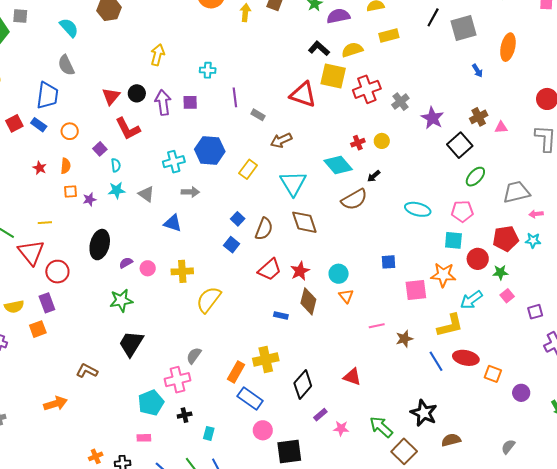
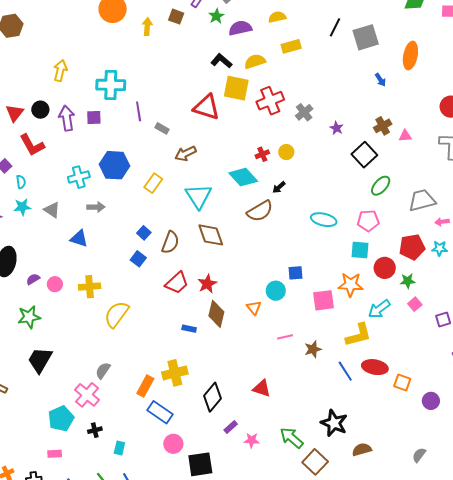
cyan cross: (208, 70) -> (111, 85), size x1.8
purple star: (432, 118) -> (337, 128), size x0.6
cyan circle: (339, 274) -> (276, 291), moved
pink cross: (177, 380) -> (87, 395), turned -35

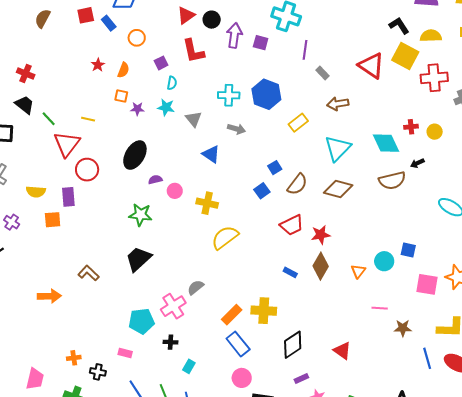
brown diamond: (211, 235) -> (338, 189), turned -72

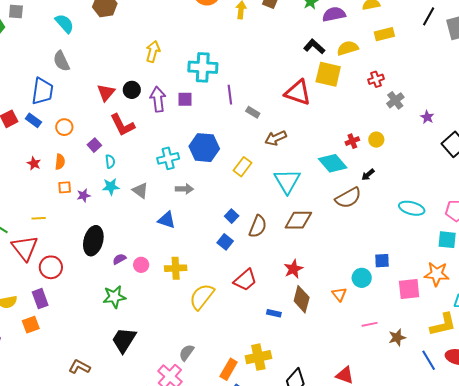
red cross: (434, 78) -> (376, 79), moved, size x0.6
red trapezoid: (292, 225) -> (245, 280), moved

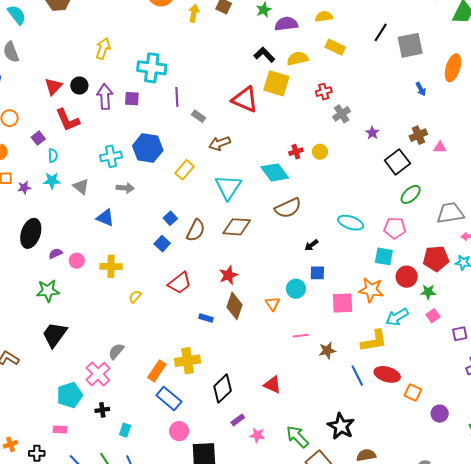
yellow rectangle: (384, 34) -> (335, 47), turned 36
black arrow: (368, 175) -> (311, 245), moved
yellow semicircle: (202, 297) -> (135, 297), size x0.5

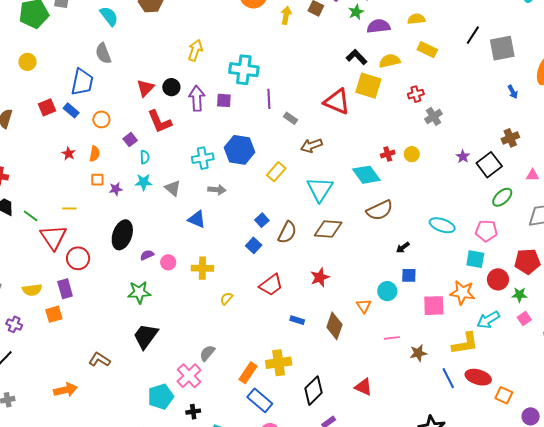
purple star: (372, 133) -> (463, 157), moved
pink triangle: (440, 147) -> (533, 175), moved
brown diamond: (235, 306) -> (334, 326), moved

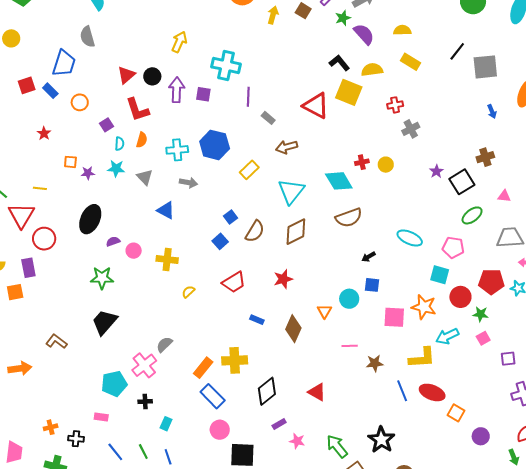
purple semicircle: (378, 26) -> (364, 34), turned 50
orange semicircle: (95, 154) -> (142, 140), moved
brown diamond: (328, 229) -> (296, 232), turned -36

